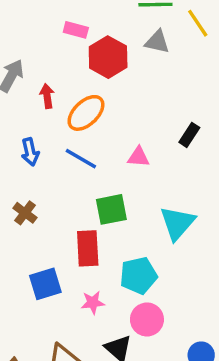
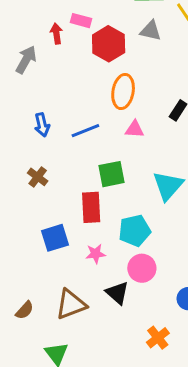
red arrow: (47, 96) -> (56, 34), moved
orange ellipse: (86, 113) -> (123, 92), moved, turned -36
blue line: (81, 159) -> (85, 131), turned -52

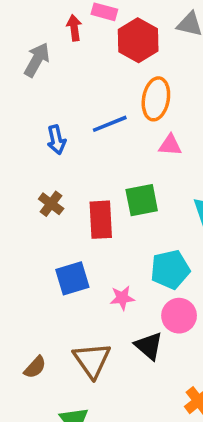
blue line: (85, 131) -> (110, 124), moved
red rectangle: (91, 207) -> (101, 220), moved
brown triangle: (71, 304) -> (92, 360), turned -44

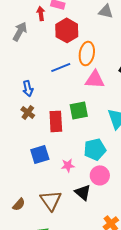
red hexagon: (138, 40) -> (67, 30), moved
blue arrow: (56, 140) -> (28, 88), moved
pink triangle: (170, 145) -> (95, 79), size x1.5

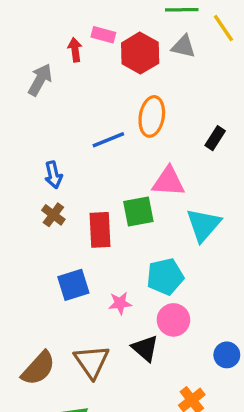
red hexagon: (67, 30) -> (140, 53), moved
pink triangle: (95, 79) -> (168, 181), moved
brown semicircle: (19, 204) -> (38, 368), size x1.6

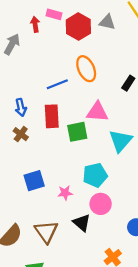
orange ellipse: (152, 116) -> (86, 69), turned -35
red rectangle: (100, 230) -> (52, 116), moved

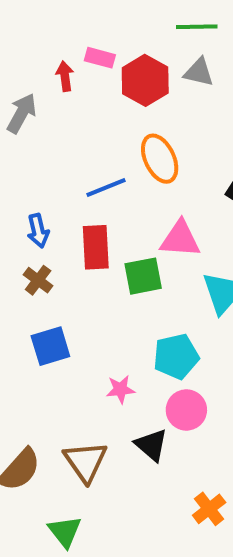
blue square: (34, 181) -> (50, 346), moved

